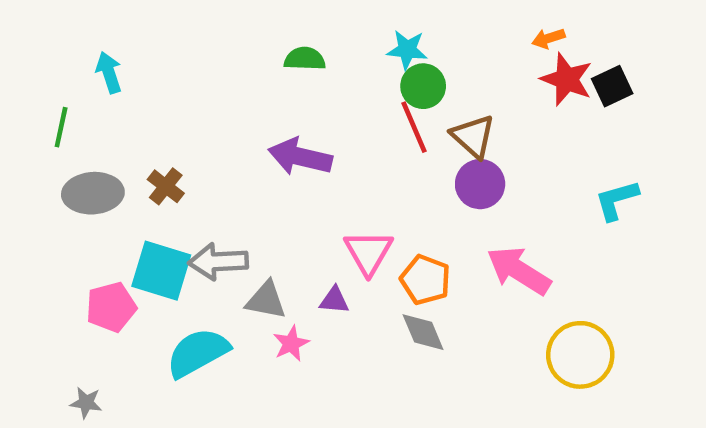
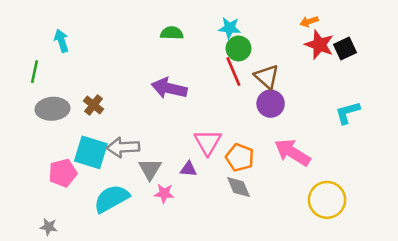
gray triangle: (266, 300) -> (150, 169), turned 50
pink star: (291, 343) -> (164, 193), turned 30

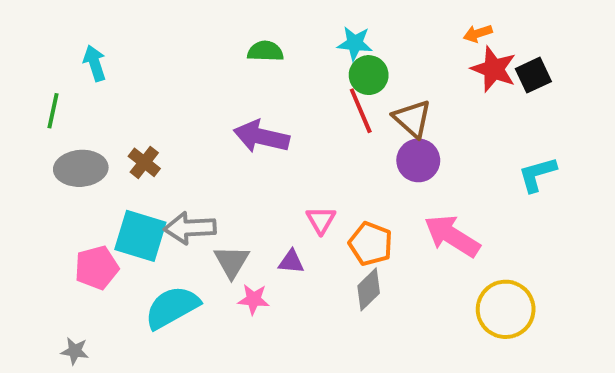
pink triangle: (208, 142) -> (321, 220), size x0.7
gray diamond: (239, 187) -> (369, 289), turned 68

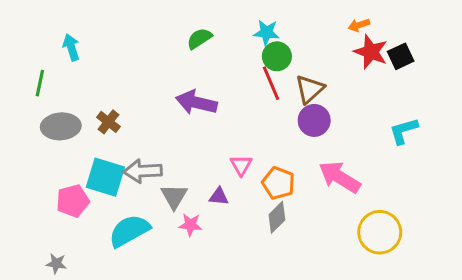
green semicircle: (265, 51) -> (199, 38), turned -35
brown triangle: (412, 119) -> (310, 89), turned 36

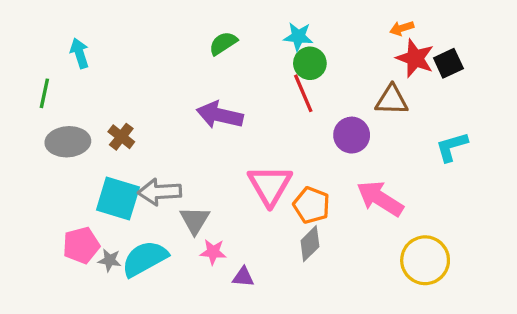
brown triangle: (310, 89) -> (392, 100), moved, turned 44
pink triangle: (241, 165) -> (270, 185), size x1.8
purple triangle: (219, 196) -> (243, 277), moved
pink pentagon: (73, 201) -> (81, 245), moved
gray star: (56, 264) -> (110, 260), moved

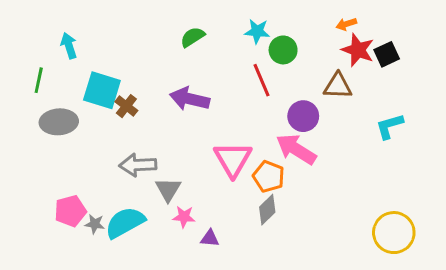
green circle: (310, 63) -> (283, 50), moved
brown cross: (121, 137) -> (126, 106), moved
cyan square: (118, 198) -> (102, 90), moved
pink arrow: (380, 198) -> (296, 149), moved
yellow circle: (425, 260) -> (394, 233), moved

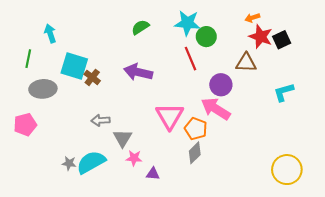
cyan star: (257, 31) -> (187, 23), size x1.4
gray arrow: (138, 165) -> (101, 120), size x0.7
pink pentagon: (70, 211) -> (25, 125), moved

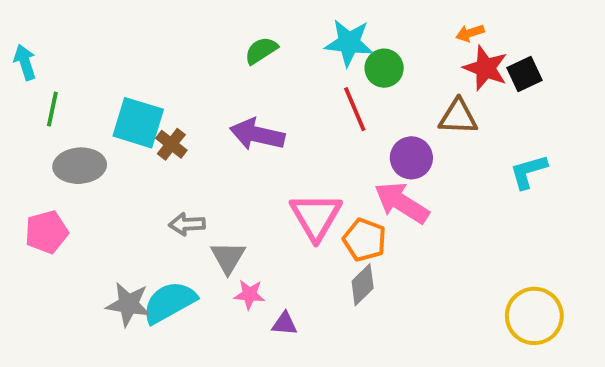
cyan arrow: (50, 33) -> (25, 62), moved
gray star: (69, 163) -> (128, 304), size x1.6

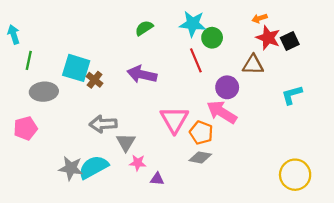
gray arrow: (187, 224) -> (103, 124), size x1.4
gray diamond: (363, 285) -> (200, 157), turned 55

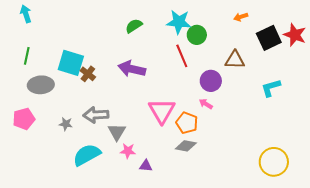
cyan arrow: (14, 35) -> (26, 14), moved
red star: (268, 38) -> (295, 35), moved
black square: (290, 41) -> (269, 38), size x1.4
pink arrow: (222, 112) -> (206, 104), size x0.5
gray star: (71, 168) -> (66, 124), moved, size x0.6

